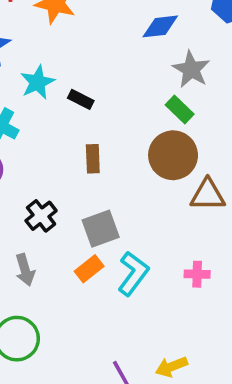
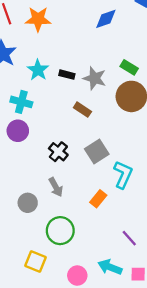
gray star: (191, 69) -> (95, 78), moved
brown rectangle: (93, 159) -> (82, 110), turned -42
orange rectangle: (89, 269) -> (98, 199), moved

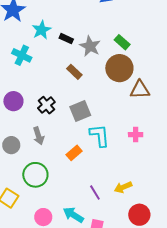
purple circle: (18, 131) -> (13, 101), moved
cyan L-shape: (123, 175) -> (100, 136), turned -40

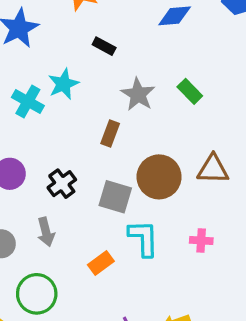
cyan star: (41, 30) -> (63, 84), moved
black rectangle: (66, 39) -> (104, 46), moved
brown circle: (119, 68) -> (159, 177), moved
brown rectangle: (74, 72) -> (110, 134), turned 63
gray square: (80, 111) -> (115, 197), turned 35

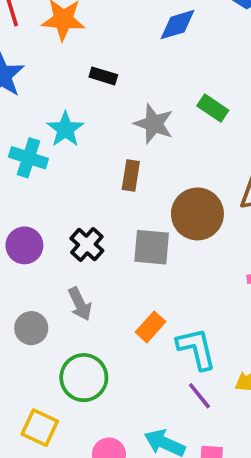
cyan L-shape: (143, 238) -> (196, 349), moved

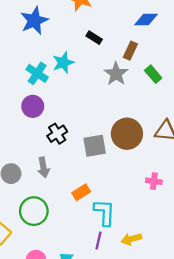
brown rectangle: (131, 175) -> (130, 51), moved
purple circle: (24, 245) -> (33, 106), moved
gray square: (152, 247) -> (95, 146), turned -30
purple line: (199, 396) -> (99, 241), turned 36

